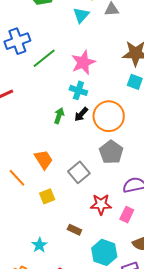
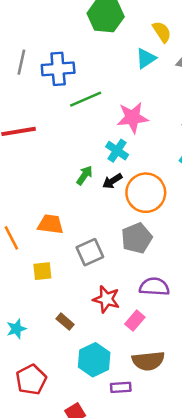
orange trapezoid: (44, 160) -> (50, 224), turned -65

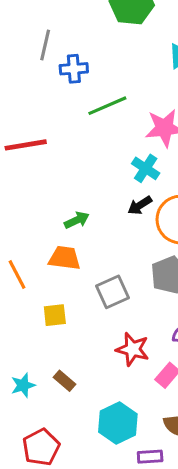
gray line: (21, 62) -> (45, 45), moved
blue cross: (58, 69) -> (74, 69), size x0.7
green arrow: (85, 175) -> (77, 220), moved, turned 30
brown rectangle: (65, 322) -> (64, 381), moved

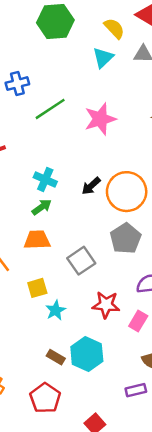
cyan cross: (146, 168) -> (45, 179), moved
brown rectangle: (64, 381) -> (56, 357), moved
cyan star: (23, 385) -> (56, 310), moved
cyan hexagon: (118, 423) -> (87, 354), moved

